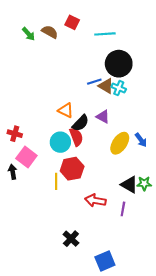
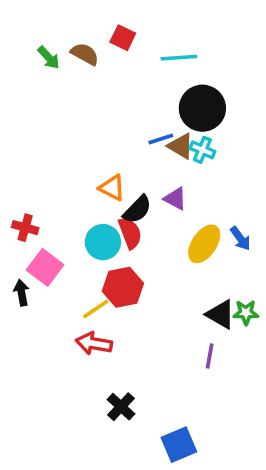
yellow line: (56, 181) -> (96, 309), turned 56
red arrow: (95, 200) -> (94, 343), moved

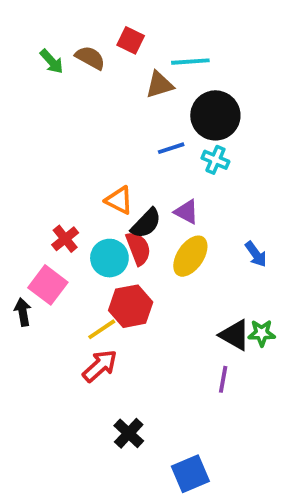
brown triangle: (181, 146) -> (160, 85), moved, turned -48
red cross: (25, 228) -> (65, 239), moved, turned 35
yellow ellipse: (204, 244) -> (190, 256), moved
red arrow: (94, 343) -> (100, 366), turned 128

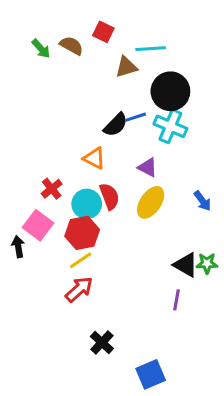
cyan cross: (215, 160) -> (170, 126), size x1.5
black semicircle: (146, 223) -> (116, 125), moved
red hexagon: (131, 306) -> (82, 233), moved

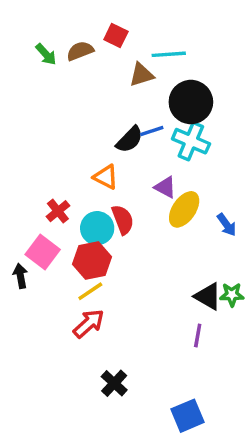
brown semicircle: (71, 46) -> (80, 51), turned -50
yellow ellipse: (151, 202) -> (184, 209), moved
blue square: (151, 374) -> (187, 416), moved

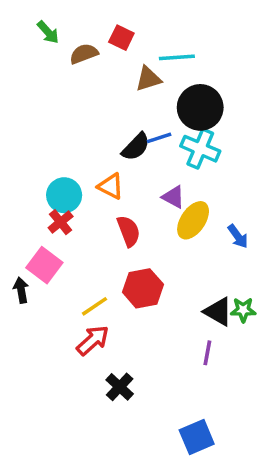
green arrow: (46, 54) -> (48, 32), moved
cyan circle: (97, 228) -> (64, 195), moved
red hexagon: (92, 261) -> (143, 288), moved
black cross: (114, 383) -> (120, 387), moved

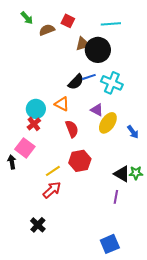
cyan line: (177, 57) -> (111, 24), moved
black circle: (200, 107) -> (98, 50), moved
black cross: (120, 387) -> (38, 225), moved

